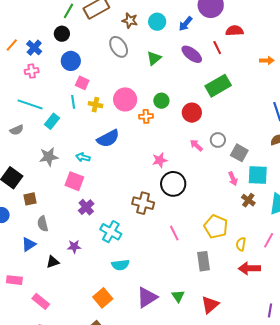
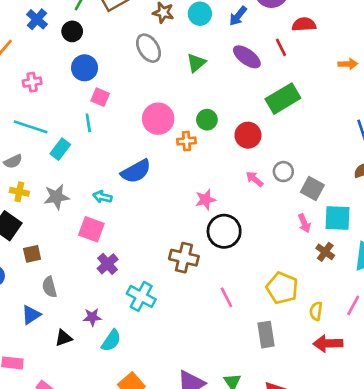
blue cross: (34, 48) -> (37, 19), moved
yellow cross: (95, 105) -> (19, 192), moved
cyan semicircle: (120, 265) -> (111, 341), moved, turned -48

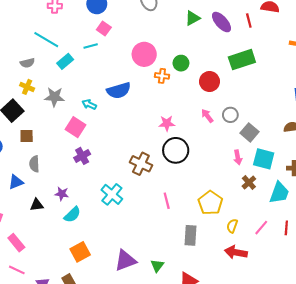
green triangle: (196, 63) -> (193, 18), moved
cyan line: (88, 123) -> (91, 46), turned 72
cyan cross: (141, 296) -> (112, 194), moved

